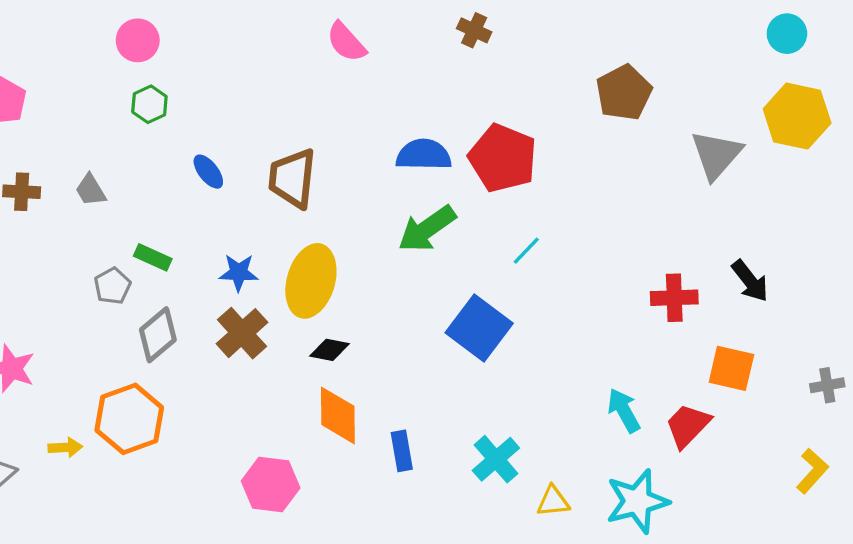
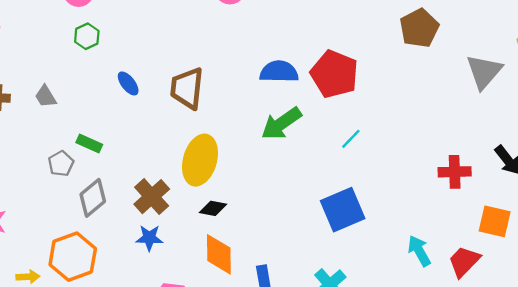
blue star: (239, 273) -> (149, 238), moved
blue square: (479, 328) -> (343, 210), moved, turned 30

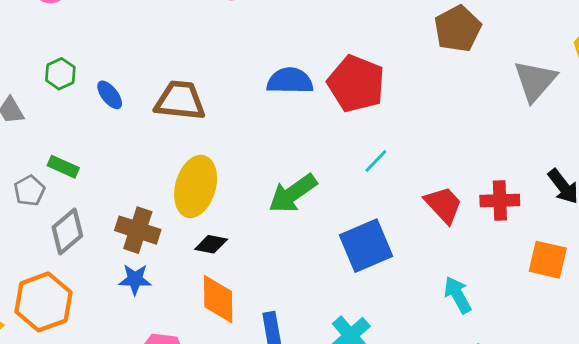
green hexagon: (87, 36) -> (60, 74), moved
brown trapezoid: (187, 88) -> (180, 100), turned 90
green arrow: (281, 124) -> (293, 193), moved
brown cross: (152, 197) -> (138, 230), turned -30
red trapezoid: (464, 261) -> (443, 205), moved, turned 93

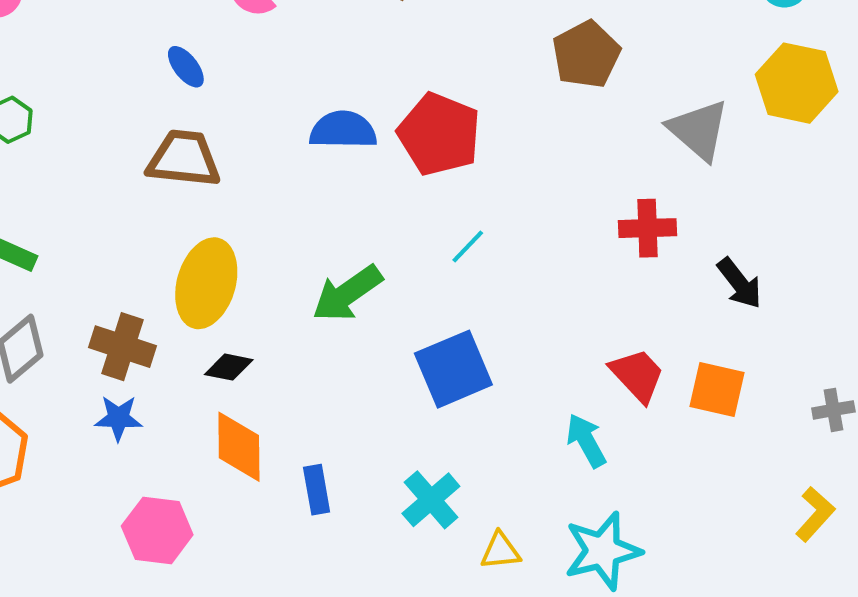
gray triangle: (535, 81) -> (699, 130), turned -30
blue ellipse: (110, 95) -> (186, 67), moved
red cross: (500, 201) -> (648, 228), moved
red trapezoid: (443, 205) -> (637, 375), moved

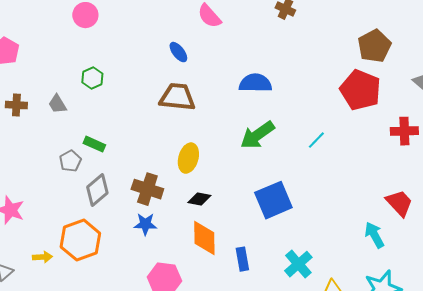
red pentagon: (439, 134) -> (360, 90), moved
yellow ellipse: (206, 283) -> (188, 158), size x0.7
green arrow: (347, 293) -> (257, 135), moved
blue square: (453, 369) -> (273, 200), moved

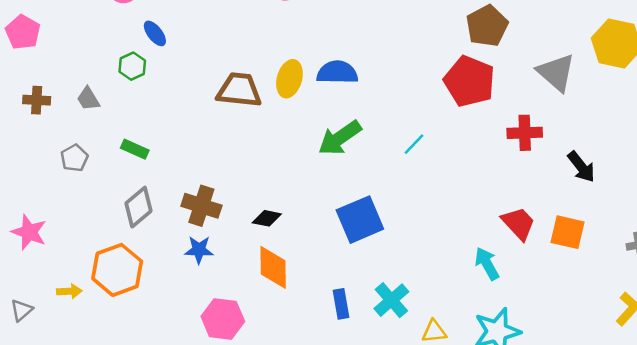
blue ellipse: (178, 52) -> (155, 33), moved
yellow ellipse: (188, 158) -> (289, 79), moved
gray pentagon: (70, 161) -> (74, 158), moved
blue rectangle: (242, 259) -> (341, 304), moved

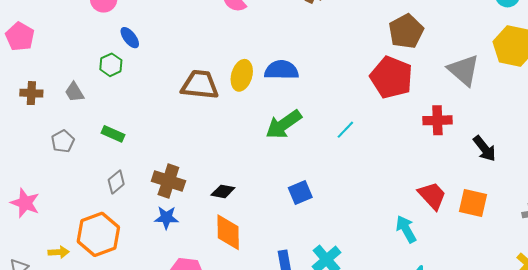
gray diamond: (139, 207) -> (116, 182), size x0.7
blue square: (360, 220) -> (300, 193), size x0.6

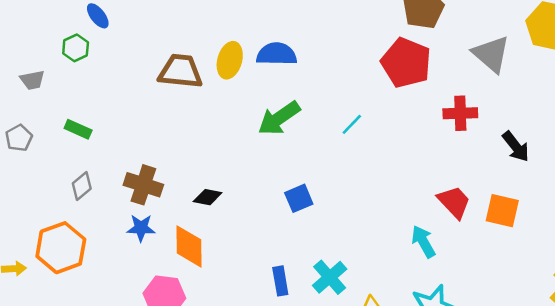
gray trapezoid: (74, 92) -> (32, 80), turned -70
orange diamond: (228, 232) -> (189, 246), moved

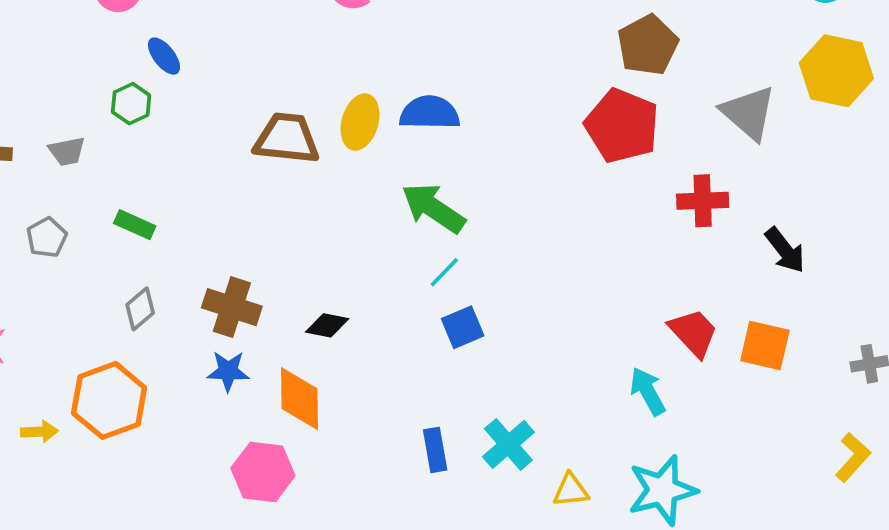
green arrow: (279, 118) -> (433, 208), turned 69
cyan line: (352, 124) -> (444, 272), moved

